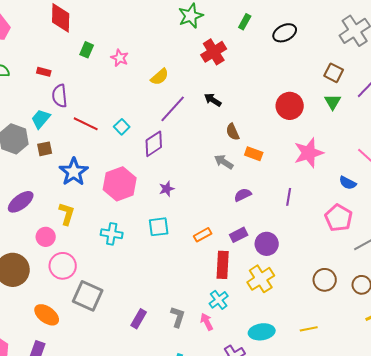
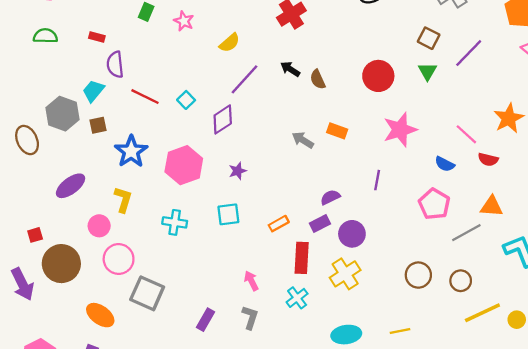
brown semicircle: (233, 132) -> (318, 79), moved
purple semicircle: (243, 195) -> (330, 197), moved
pink arrow: (207, 322) -> (251, 281), moved

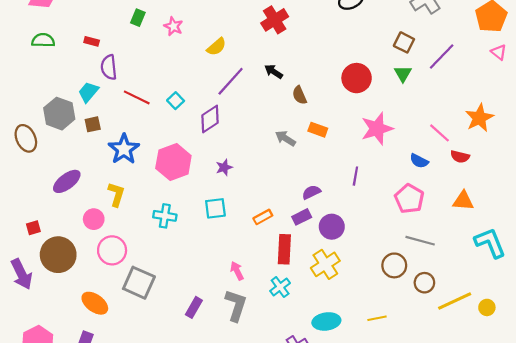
brown semicircle: (318, 79) -> (299, 95), moved
gray line: (466, 233) -> (420, 241), moved, turned 44
brown circle: (461, 281) -> (424, 283), moved
gray L-shape: (250, 317) -> (236, 305), size x1.4

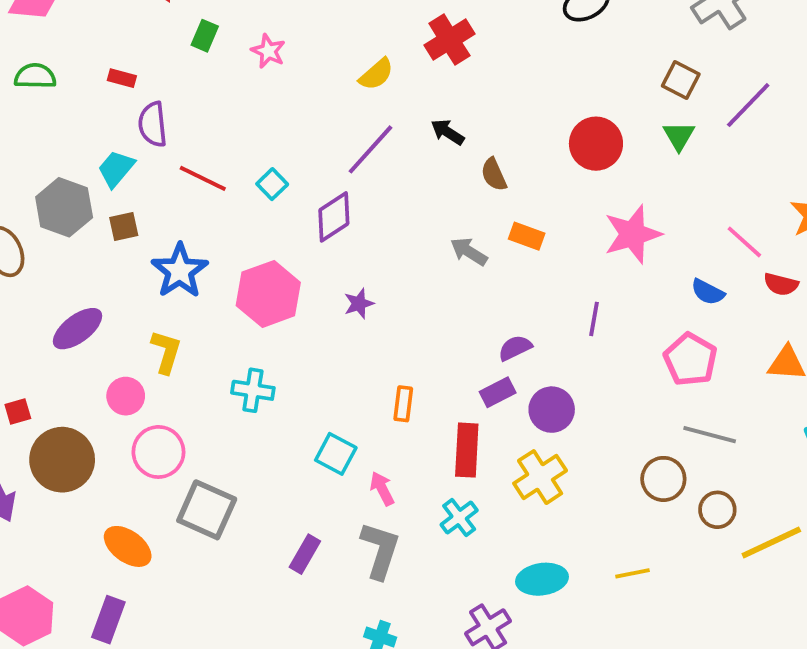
yellow semicircle: (217, 47) -> (376, 74), moved
cyan square: (215, 208) -> (336, 454), moved, turned 35
orange rectangle: (263, 217) -> (403, 404), moved, turned -54

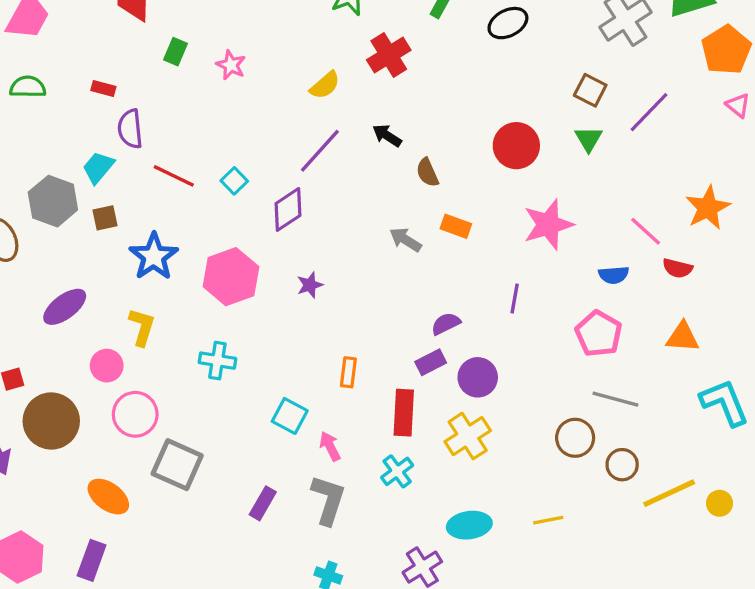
blue semicircle: (708, 292) -> (614, 275), turned -32

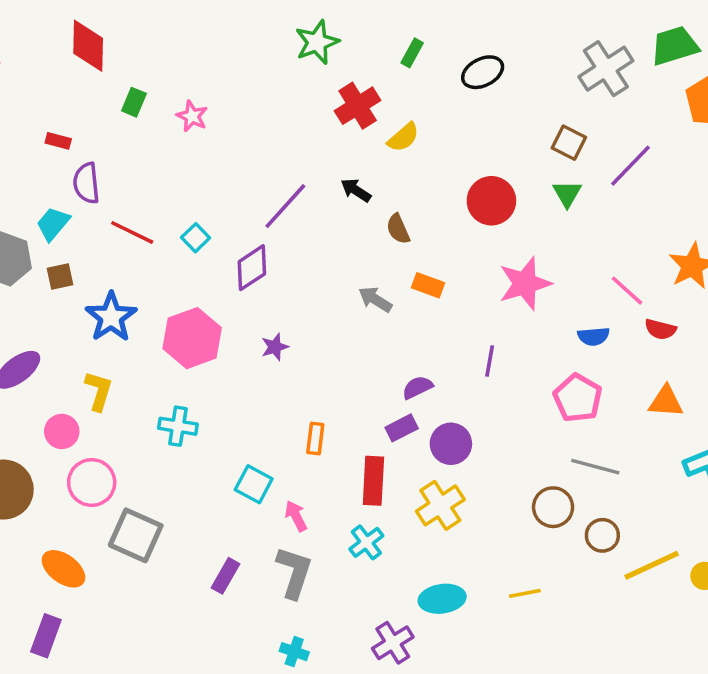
yellow semicircle: (325, 85) -> (403, 137), moved

